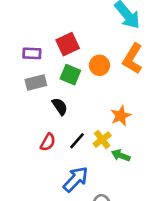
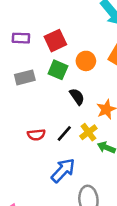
purple rectangle: (32, 53) -> (21, 38), moved
black semicircle: (60, 106) -> (77, 97), moved
red semicircle: (48, 142) -> (36, 135), turned 54

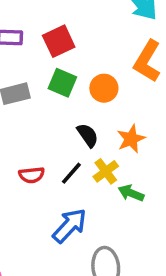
orange circle: (86, 61) -> (104, 88), moved
black semicircle: (77, 97) -> (88, 135), moved

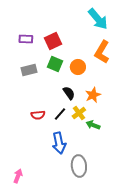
blue arrow: (70, 226) -> (59, 143), turned 125

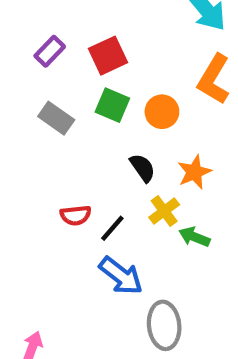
purple rectangle: (26, 39) -> (50, 51), turned -48
gray rectangle: (29, 70) -> (56, 118), turned 49
black line: (60, 114) -> (112, 228), moved
blue arrow: (59, 143) -> (121, 276), turned -40

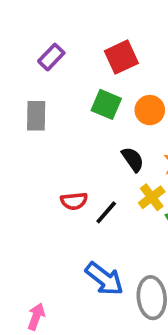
red square: (108, 56) -> (121, 57), moved
gray rectangle: (56, 118) -> (36, 116), moved, turned 56
blue arrow: (121, 276) -> (104, 279), moved

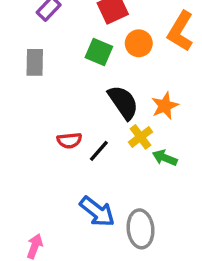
orange circle: (150, 110) -> (139, 43), moved
black semicircle: (133, 159) -> (123, 102), size x1.5

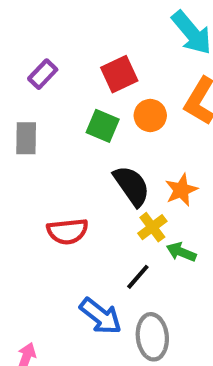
red semicircle: (69, 140) -> (68, 231), size x1.4
black line: (99, 151) -> (138, 277), moved

